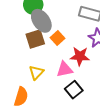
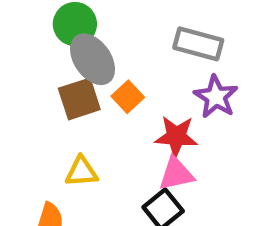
pink triangle: (65, 69) -> (176, 174), moved
yellow triangle: (36, 72) -> (82, 172), turned 42

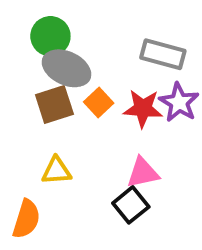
gray ellipse: (93, 59) -> (67, 68), turned -30
red star: (176, 136) -> (143, 108), moved

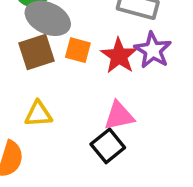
orange square: (99, 102) -> (78, 50), turned -32
red star: (143, 108) -> (119, 56), turned 30

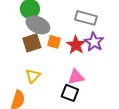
yellow triangle: (38, 114) -> (33, 76), turned -42
black square: (108, 146) -> (70, 93), turned -30

